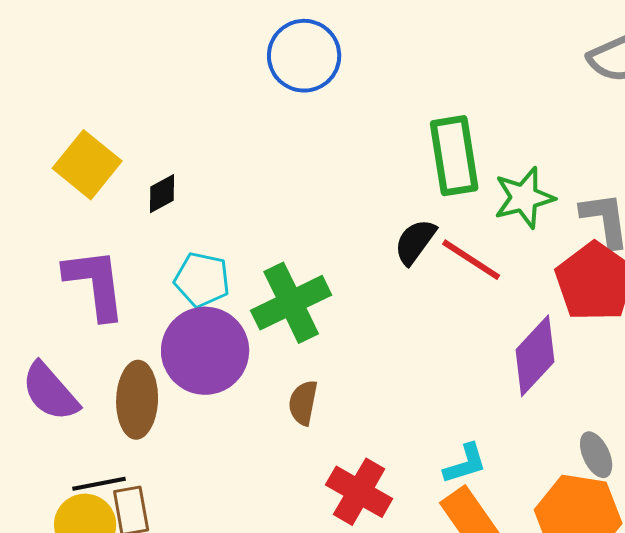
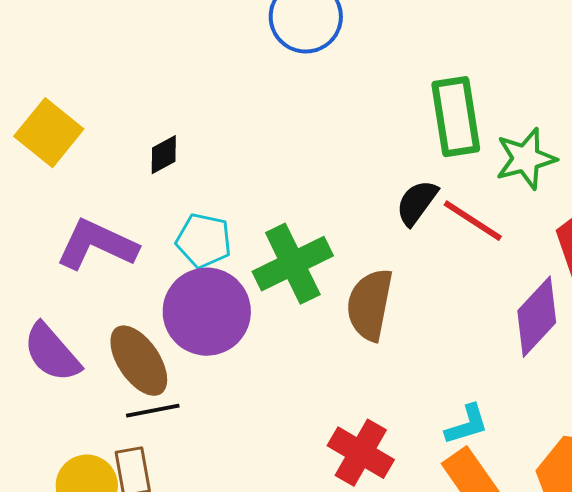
yellow square: (87, 165) -> (49, 133), moved
purple L-shape: (95, 284) -> (97, 245), turned -58
brown ellipse: (137, 400) -> (139, 361), turned -36
brown semicircle: (303, 403) -> (370, 305), moved, size x1.6
black line: (99, 484) -> (153, 411), moved

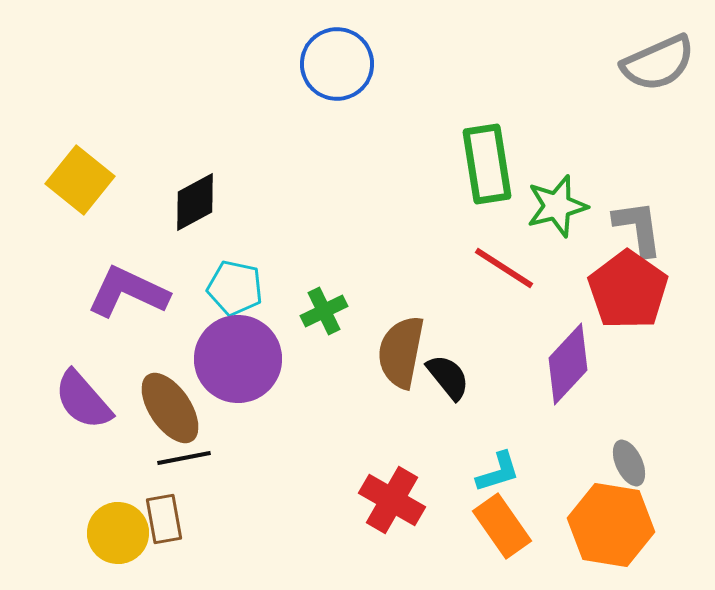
black diamond: (164, 155) -> (195, 202), size x1.5
black semicircle: (417, 203) -> (448, 377), moved, turned 105
green cross: (293, 264) -> (324, 311), size x0.6

